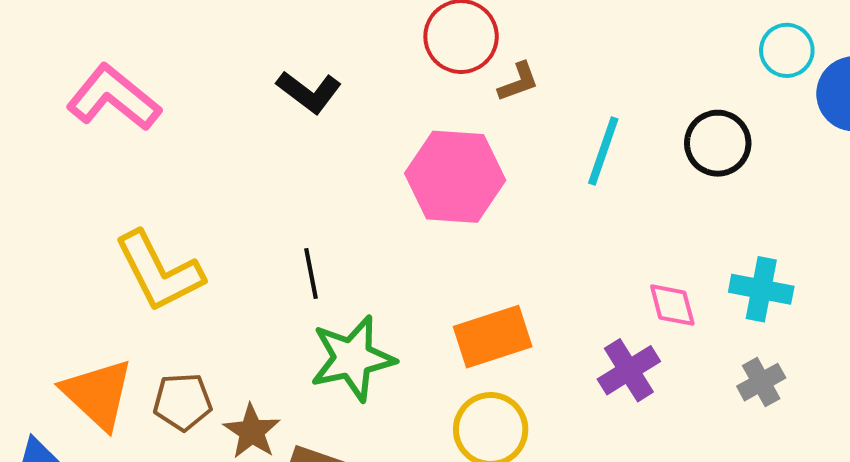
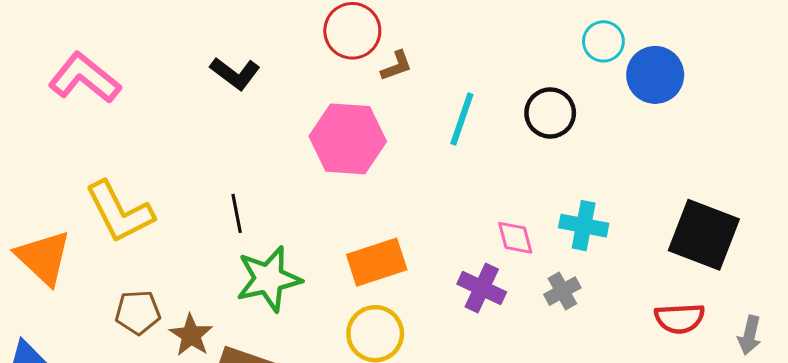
purple cross: (629, 370) -> (482, 288), turned -33
gray cross: (761, 382) -> (562, 291), moved
orange triangle: (98, 394) -> (43, 258), moved

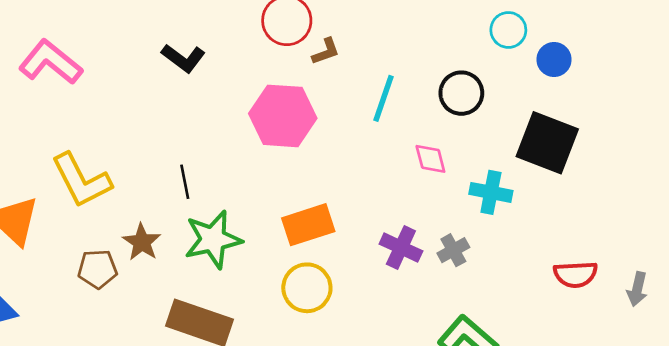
blue circle: (655, 75) -> (554, 60), size x0.7
black square: (704, 235) -> (547, 143), moved
pink diamond: (515, 238) -> (430, 159), moved
gray cross: (562, 291) -> (453, 250), moved
brown star: (191, 335) -> (142, 242), moved

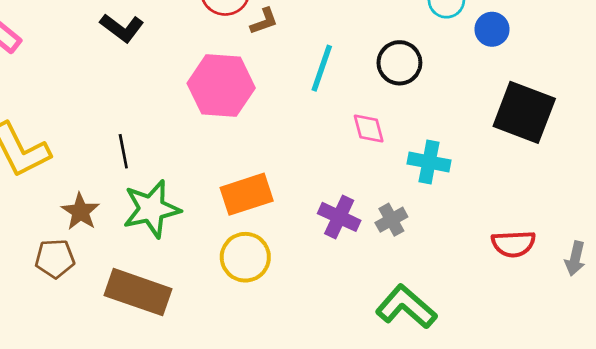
black square: (547, 143) -> (524, 112), moved
brown pentagon: (97, 269) -> (55, 259), moved

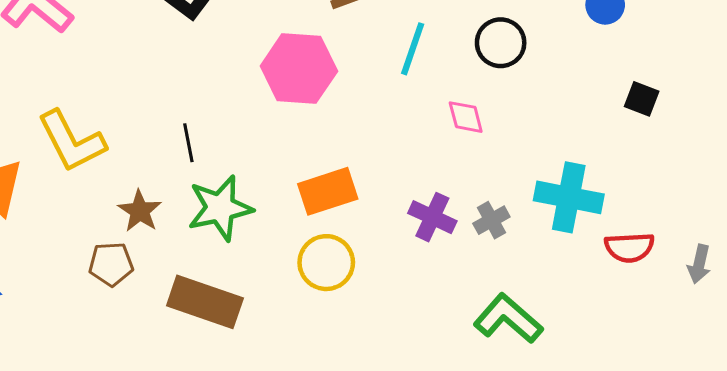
black square: (524, 112) -> (642, 99), size x0.5
cyan cross: (429, 162) -> (569, 197), moved, size x1.4

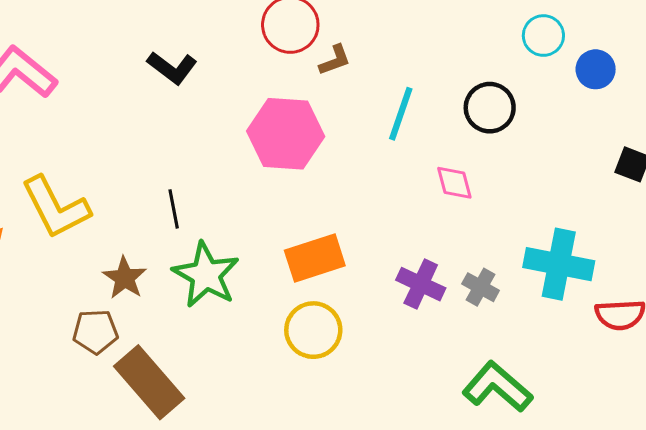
green star: (220, 208) -> (206, 275), turned -30
gray cross: (491, 220) -> (481, 287), turned -32
brown rectangle: (205, 302) -> (149, 382), moved, turned 30

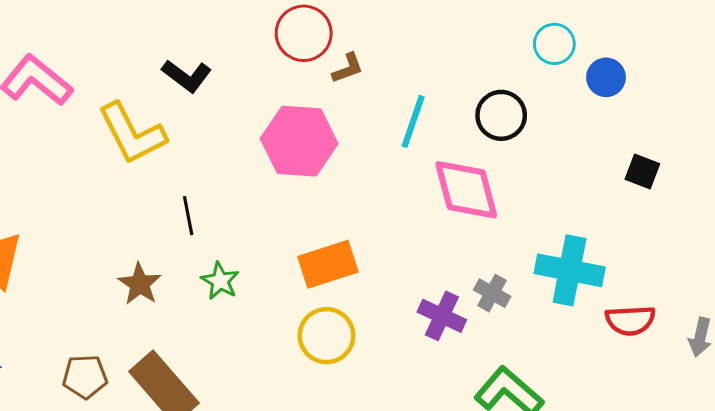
pink diamond: (454, 183) -> (466, 190), size x1.8
yellow L-shape: (56, 207) -> (132, 134), moved
green star: (206, 275) -> (220, 281), size x0.6
purple cross: (421, 284) -> (442, 316), moved
brown pentagon: (95, 332) -> (85, 377), moved

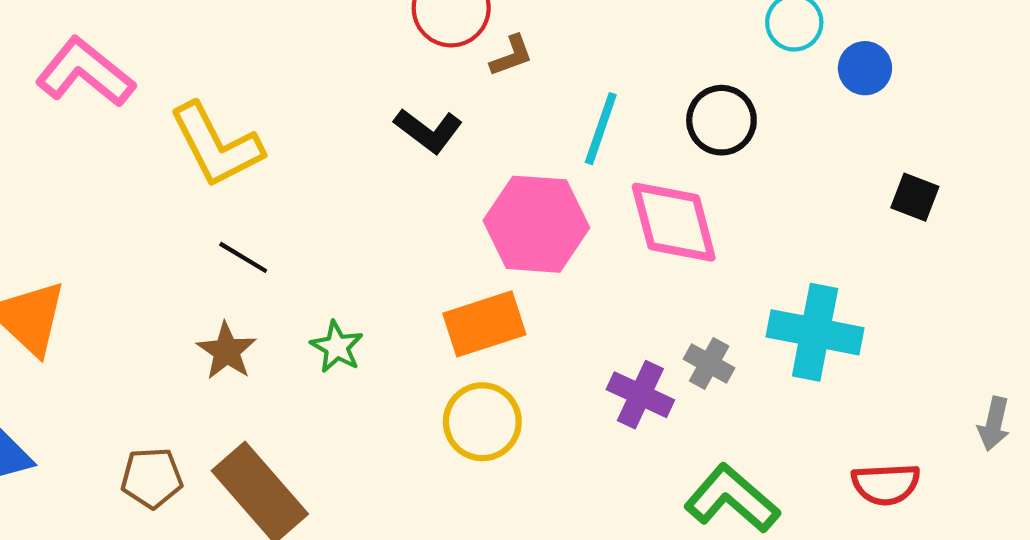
black L-shape: (187, 76) -> (428, 131), moved
pink hexagon: (299, 141) -> (536, 224), moved
black line: (188, 216) -> (243, 257), moved, turned -48
red semicircle: (630, 320) -> (886, 484), moved

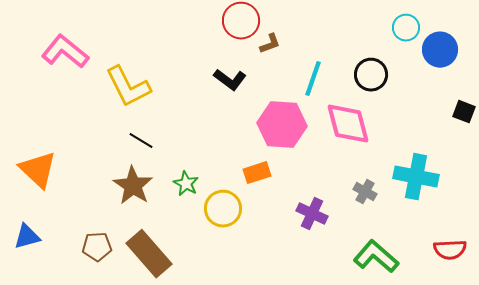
blue circle: (865, 68) -> (440, 50), size x1.4
orange rectangle: (484, 324) -> (257, 173), size x0.7
brown star: (227, 351) -> (133, 186), size x1.4
purple cross: (640, 395) -> (312, 214), moved
yellow circle: (482, 422) -> (223, 209), moved

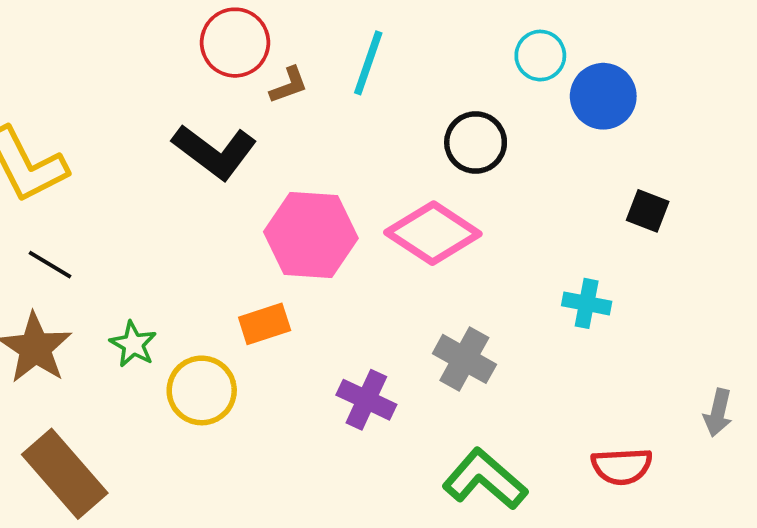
cyan line: (313, 79) -> (368, 63), moved
black L-shape: (230, 80) -> (215, 152), size x1.4
pink diamond: (348, 124) -> (433, 233), turned -42
cyan cross: (416, 177) -> (587, 303), moved, size x0.6
gray cross: (365, 192) -> (464, 359), size x1.4

